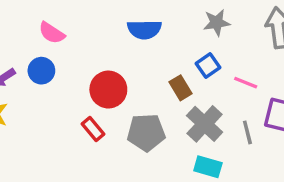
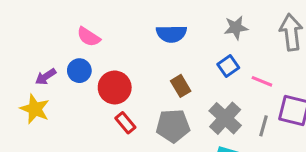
brown rectangle: (180, 88) -> (181, 86), moved
red circle: (108, 90) -> (115, 87), moved
gray line: (247, 132) -> (263, 126), turned 30

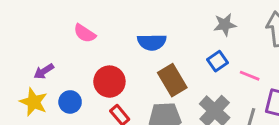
blue semicircle: (171, 34) -> (152, 42), moved
blue circle: (79, 71) -> (70, 102), moved
brown rectangle: (181, 86) -> (172, 80), size x1.5

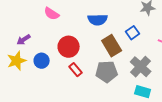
blue square: (217, 61) -> (133, 33), moved
yellow star: (34, 102) -> (17, 61), turned 30

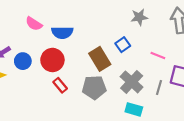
blue semicircle: (98, 20) -> (62, 33), moved
blue circle: (42, 61) -> (23, 61), moved

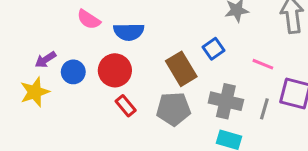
gray cross: (132, 82) -> (226, 101), turned -30

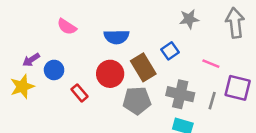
blue semicircle: (129, 32) -> (116, 37), moved
red circle: (115, 70) -> (110, 74), moved
red rectangle: (126, 106) -> (80, 93), moved

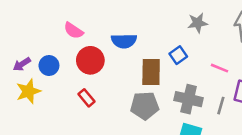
purple arrow: (31, 60) -> (22, 64), moved
brown rectangle: (143, 67) -> (151, 72), turned 32
blue circle: (54, 70) -> (49, 65), moved
red circle: (110, 74) -> (90, 60), moved

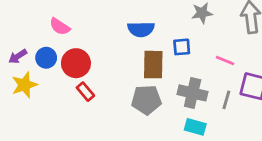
pink semicircle: (74, 31) -> (60, 27), moved
blue semicircle: (124, 41) -> (141, 29), moved
blue square: (178, 55) -> (182, 47), turned 30
red circle: (90, 60) -> (76, 63), moved

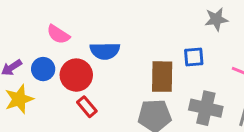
blue semicircle: (141, 29) -> (105, 51), moved

